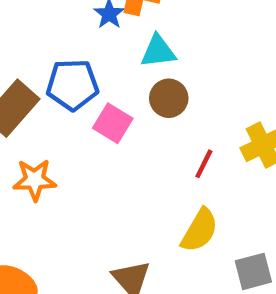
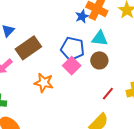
blue pentagon: (72, 85) -> (72, 49), moved
orange star: (35, 180) -> (44, 83), moved

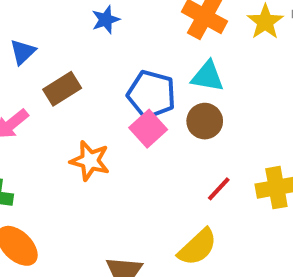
blue star: (82, 16) -> (106, 20), moved
brown rectangle: (28, 48) -> (62, 89), size x0.7

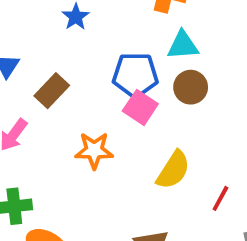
red line: (219, 189) -> (220, 198), moved
yellow semicircle: (198, 247) -> (173, 170), moved

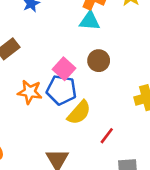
cyan triangle: (183, 45) -> (90, 21), moved
blue pentagon: (135, 75) -> (61, 90), moved

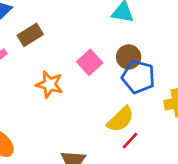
blue pentagon: (61, 90) -> (138, 77), moved
yellow semicircle: (79, 113) -> (120, 119), moved

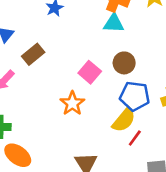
blue pentagon: (138, 77) -> (135, 96), moved
orange star: (50, 84) -> (72, 103), moved, turned 30

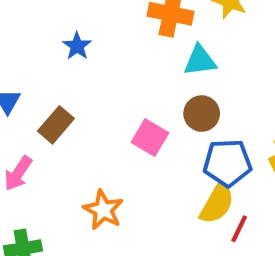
cyan triangle: (114, 23) -> (200, 61), moved
orange star: (72, 103) -> (103, 210), moved

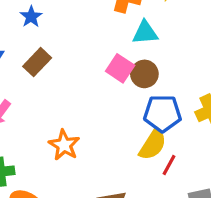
blue star: (77, 46) -> (31, 17), moved
brown rectangle: (56, 125) -> (37, 62), moved
pink square: (150, 138) -> (120, 68), moved

